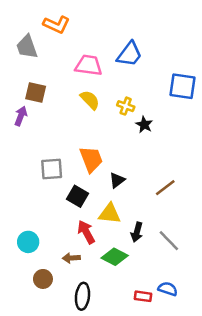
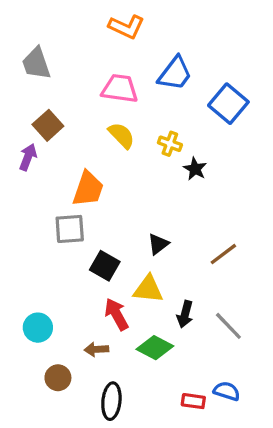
orange L-shape: (57, 25) -> (126, 27), moved
blue square: (183, 86) -> (228, 104), moved, turned 32
brown square: (36, 93) -> (48, 125), turned 35
orange trapezoid: (91, 159) -> (88, 189), moved, turned 40

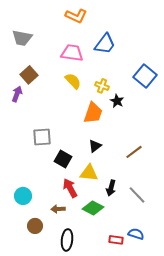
gray trapezoid: (36, 64) -> (22, 38), turned -60
blue square: (228, 104) -> (145, 76), moved
orange trapezoid: (88, 189) -> (93, 113), moved

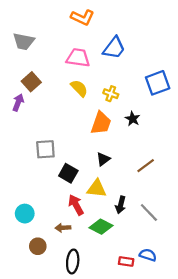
blue square: (145, 76) -> (158, 83), turned 30
black star: (117, 101) -> (133, 119), moved

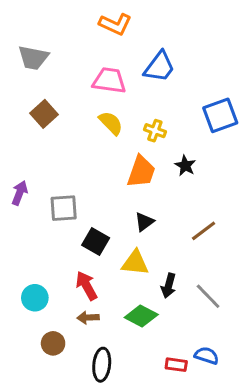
purple arrow: (18, 102) -> (20, 193), moved
red arrow: (76, 205) -> (87, 286), moved

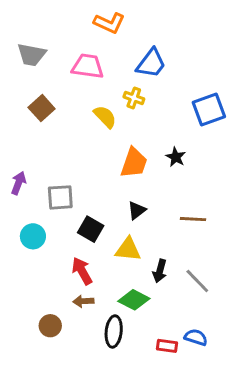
pink trapezoid: (109, 80) -> (88, 66), moved
yellow cross: (155, 131) -> (134, 98), moved
brown line: (204, 231) -> (193, 219), turned 40
cyan circle: (35, 298) -> (33, 236), moved
black ellipse: (102, 365) -> (114, 331), moved

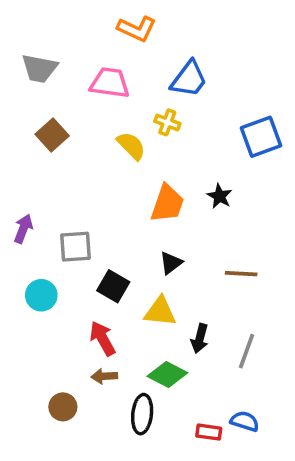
gray line: (197, 281) -> (247, 351), turned 64

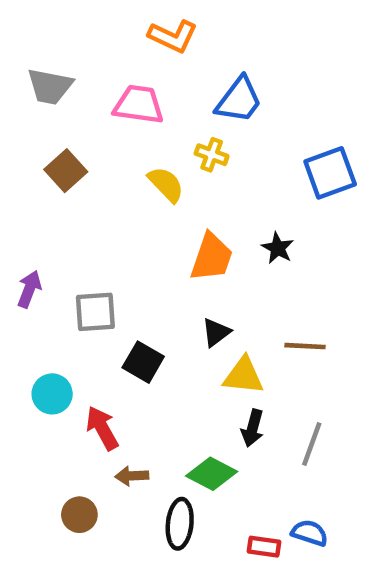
cyan circle: (41, 295) -> (52, 394), moved
yellow triangle: (160, 311) -> (243, 376), moved
red arrow: (102, 338) -> (102, 428), moved

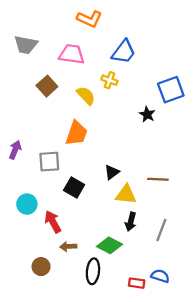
brown square: (66, 171) -> (47, 86), moved
black star: (278, 248) -> (147, 114), moved
orange trapezoid: (212, 257) -> (76, 133), moved

